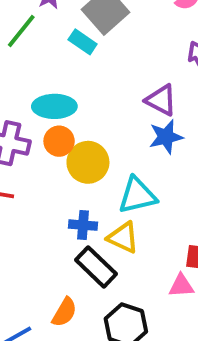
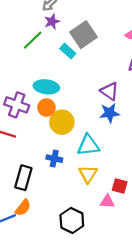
yellow triangle: (123, 238) -> (88, 174), moved, turned 30
black rectangle: (96, 267) -> (23, 178), moved, turned 55
orange semicircle: (64, 312) -> (23, 208), moved

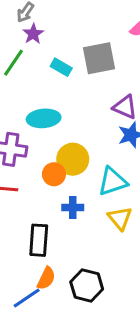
gray square: (84, 35) -> (99, 58), moved, turned 35
orange circle: (46, 108) -> (54, 174), moved
black hexagon: (72, 220) -> (87, 286), moved

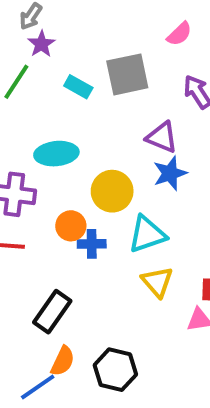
yellow circle: (73, 159) -> (112, 191), moved
blue cross: (73, 208) -> (92, 244), moved
black rectangle: (39, 240) -> (52, 312), turned 32

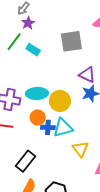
cyan rectangle: (78, 87) -> (33, 50), moved
cyan ellipse: (56, 154) -> (37, 93), moved
cyan triangle: (147, 234) -> (63, 128), moved

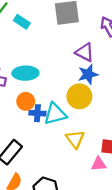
yellow circle: (60, 101) -> (79, 96), moved

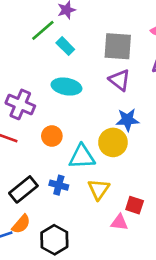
purple triangle: (85, 52) -> (120, 80), moved
cyan ellipse: (25, 73) -> (66, 87), moved
blue cross: (37, 113) -> (59, 185), moved

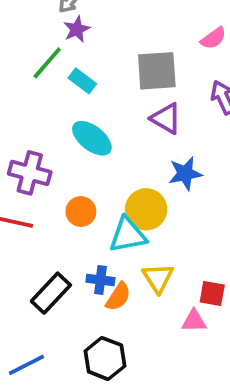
cyan ellipse: (66, 87) -> (92, 138), turned 36
yellow circle: (113, 142) -> (146, 209), moved
orange semicircle: (21, 224) -> (118, 297), moved

